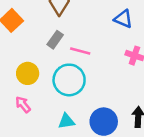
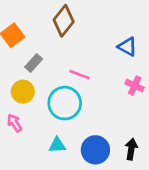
gray rectangle: (55, 40) -> (34, 63), moved

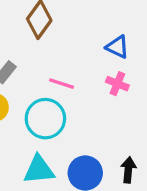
pink cross: (135, 86) -> (117, 84), moved
cyan triangle: (57, 145) -> (39, 170), size x1.5

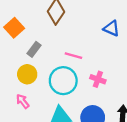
pink cross: (117, 84) -> (98, 79), moved

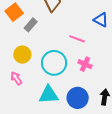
gray rectangle: (34, 49) -> (31, 25), moved
pink line: (73, 56) -> (77, 39), moved

